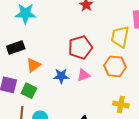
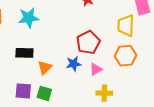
black rectangle: (16, 47) -> (24, 53), turned 30
blue star: (61, 76) -> (74, 64), moved
yellow cross: (121, 104) -> (104, 93), moved

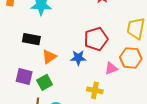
pink triangle: (96, 69) -> (111, 68), moved
green square: (44, 93) -> (45, 82), turned 35
yellow cross: (104, 93) -> (95, 90), moved

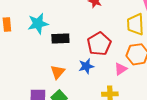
black rectangle: (31, 39) -> (60, 39), moved

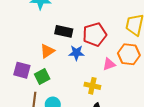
black rectangle: (60, 39) -> (64, 31), moved

